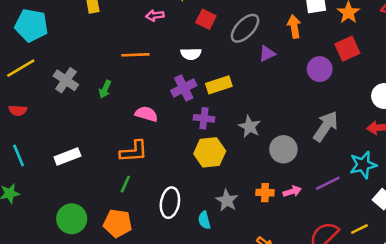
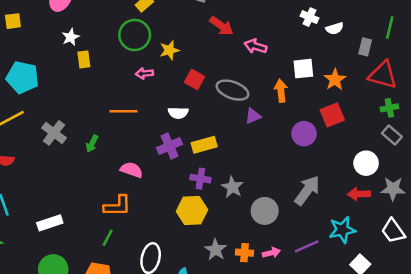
gray ellipse: (245, 28) -> (233, 90), turned 64
purple cross: (204, 118) -> (200, 179), moved
white rectangle: (67, 156) -> (50, 223), moved
gray star: (227, 200) -> (216, 250), moved

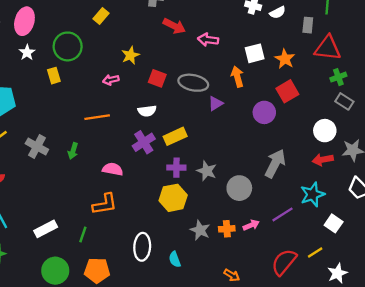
green circle: (135, 35) -> (68, 46), moved
white star: (71, 37) -> (27, 53), moved
green line: (108, 238) -> (83, 234), moved

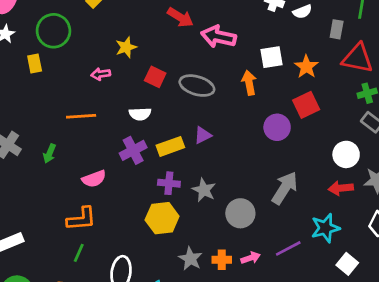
pink arrow: (208, 40) -> (218, 37), size x1.4
purple triangle: (215, 103) -> (203, 135), moved
pink semicircle: (113, 169) -> (94, 179), turned 144
green line: (83, 234) -> (79, 253), moved

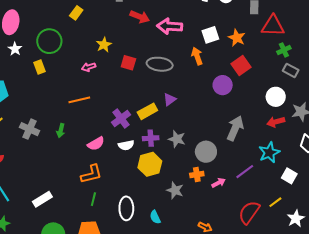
white semicircle: (140, 114) -> (126, 145), moved
orange cross: (222, 260) -> (197, 175), moved

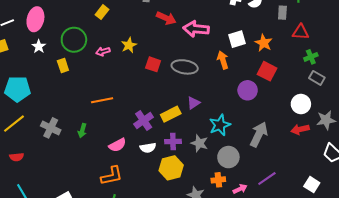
red triangle: (273, 26) -> (301, 32), size x0.7
red square: (241, 66) -> (267, 71), turned -30
pink arrow: (89, 67) -> (103, 52), moved
cyan star: (269, 152) -> (220, 125), moved

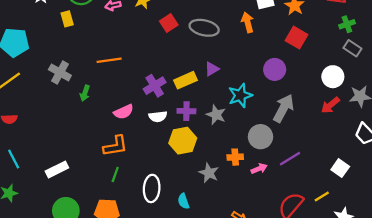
red square: (153, 64) -> (169, 23), turned 35
purple circle: (248, 90) -> (275, 69), moved
gray cross: (51, 128) -> (60, 72), moved
red arrow: (300, 129) -> (330, 105), turned -30
gray circle: (228, 157) -> (260, 137), moved

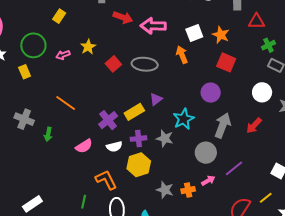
orange line: (109, 60) -> (66, 103), turned 50
red arrow: (330, 105) -> (254, 126), moved
orange L-shape: (115, 146) -> (106, 180), moved, turned -100
orange cross: (235, 157) -> (188, 190), moved

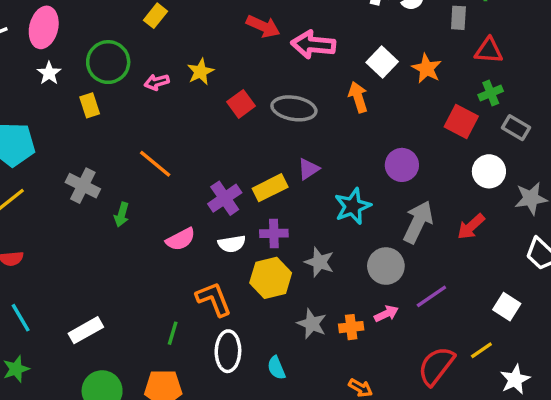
white square: (194, 33) -> (382, 62), turned -30
green cross: (268, 45) -> (491, 93), moved
red square: (226, 62) -> (461, 121), moved
gray star: (165, 138) -> (319, 262), moved

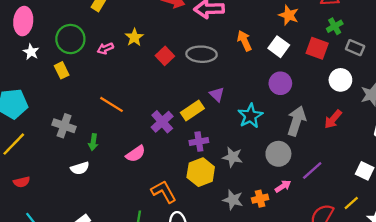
white square: (382, 62) -> (279, 47), moved
purple triangle: (309, 169) -> (217, 94), turned -35
white semicircle: (232, 244) -> (80, 168), moved

